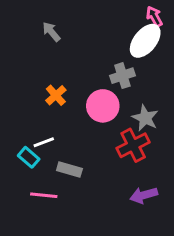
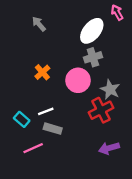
white ellipse: (145, 41) -> (92, 31), moved
white line: (44, 142) -> (46, 111), moved
pink line: (44, 195) -> (33, 148), turned -30

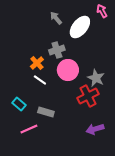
gray arrow: (39, 24) -> (56, 18), moved
gray cross: (93, 57) -> (57, 50), moved
white line: (46, 111) -> (40, 80), moved, turned 56

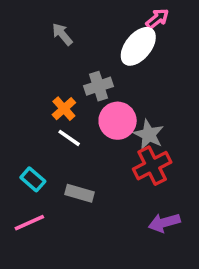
pink arrow: (102, 11) -> (157, 19), moved, turned 80
gray arrow: (56, 18) -> (62, 34), moved
gray star: (96, 78) -> (149, 134), moved
pink line: (29, 129) -> (29, 223), moved

